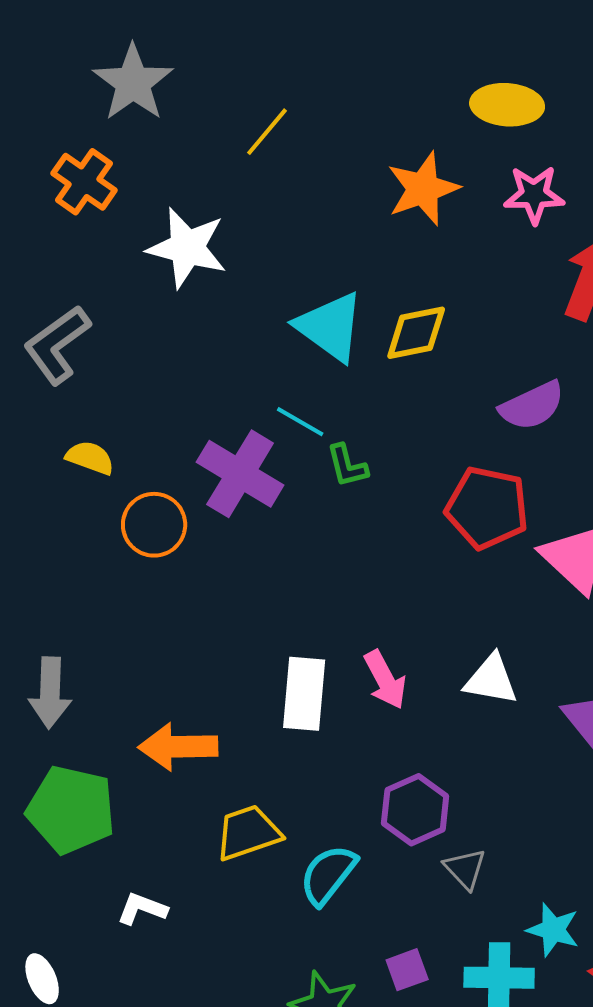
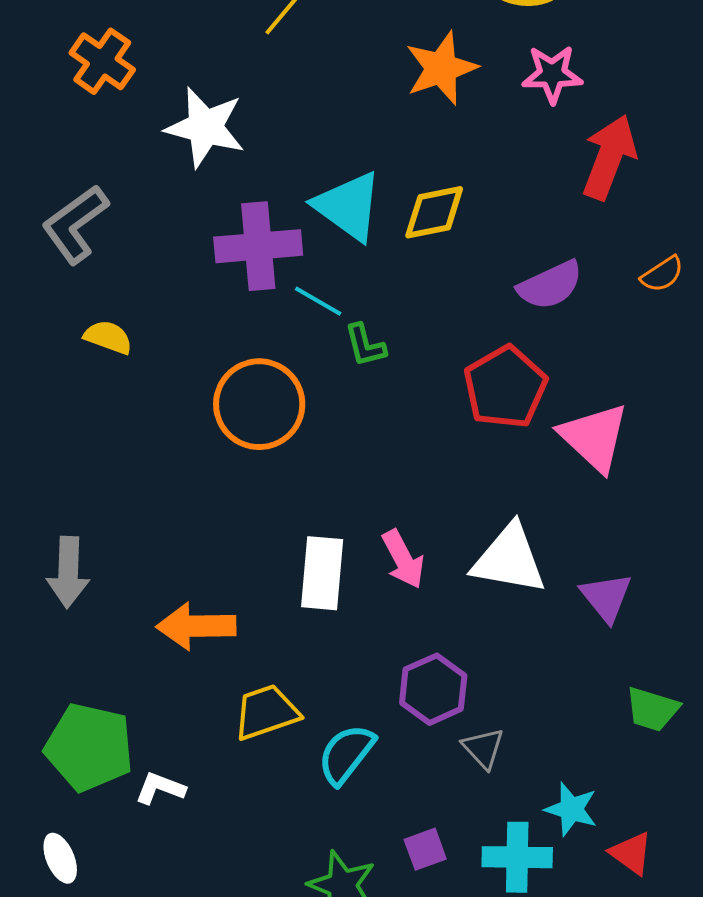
purple cross: (240, 474) -> (258, 246), moved, turned -36
red pentagon: (487, 508) -> (505, 387), turned 30
orange circle: (154, 525) -> (259, 404), moved, size x1.4
white triangle: (491, 680) -> (509, 559), size x1.4
green pentagon: (71, 810) -> (89, 747), moved

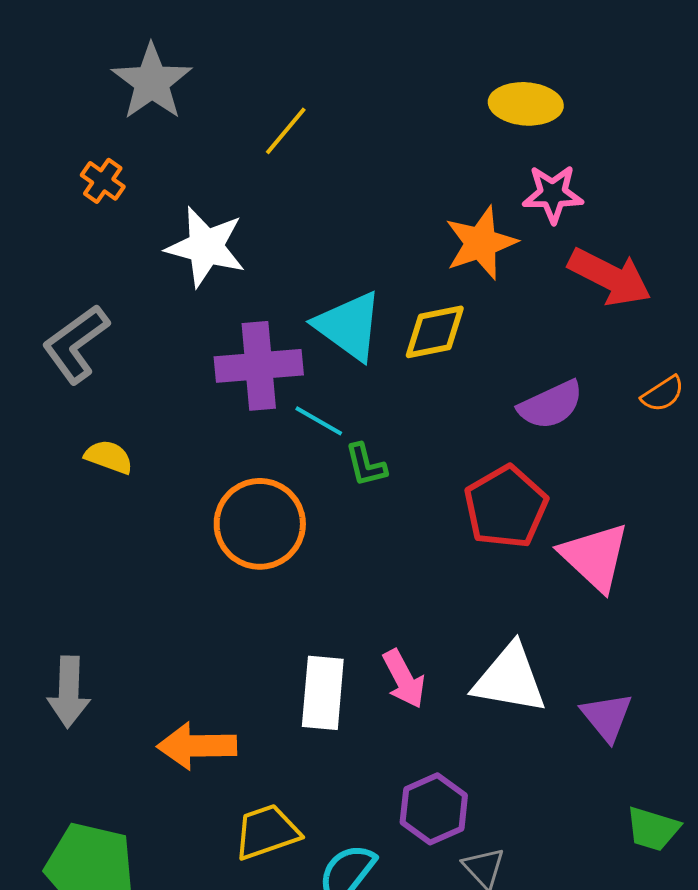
orange cross: (102, 61) -> (103, 181), size x0.7
orange star: (441, 68) -> (481, 243), moved
red arrow: (609, 157) -> (610, 277), turned 96

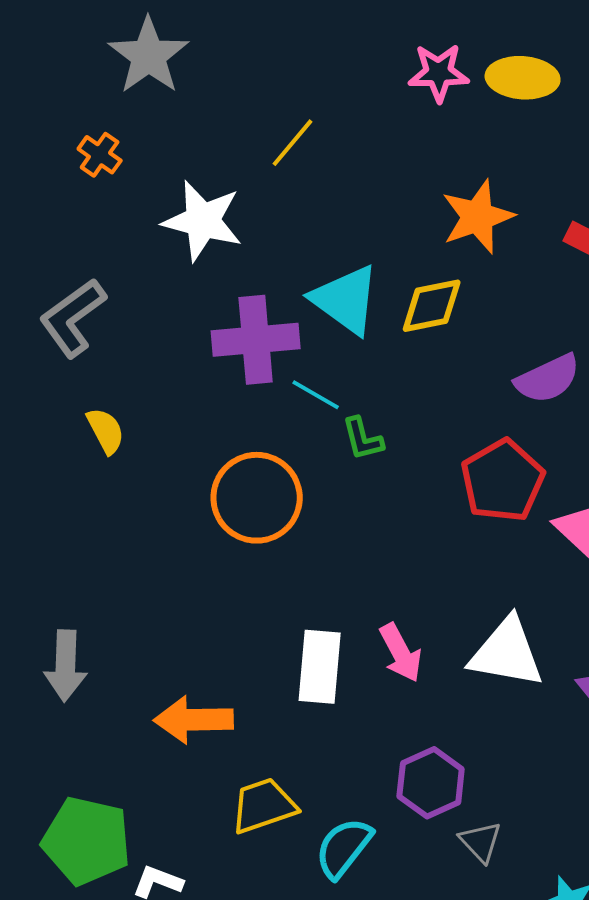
yellow line: (286, 131) -> (293, 143), moved
pink star: (553, 194) -> (439, 73), moved
yellow semicircle: (109, 457) -> (106, 431), turned 42

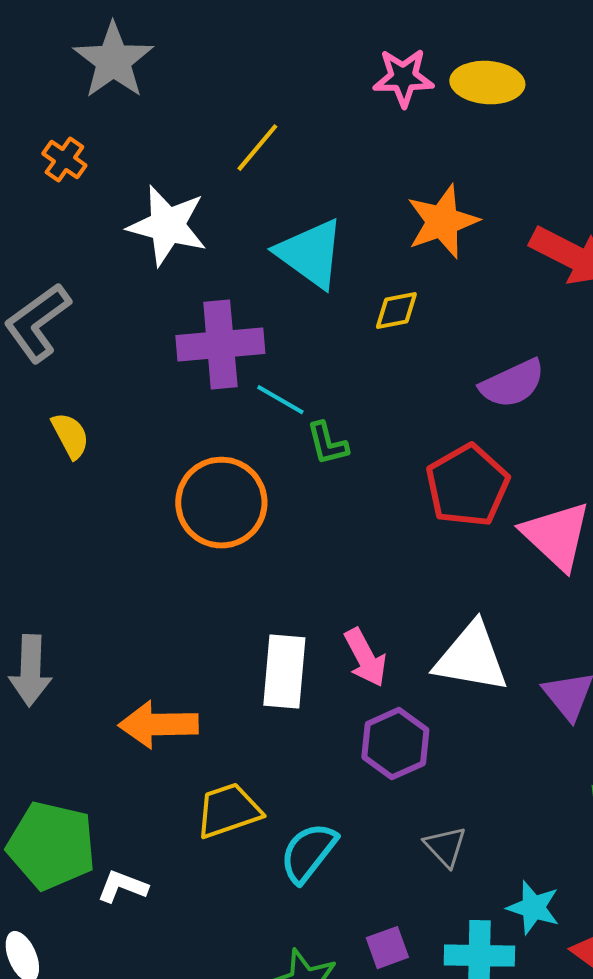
cyan triangle: (346, 300) -> (310, 254), moved
yellow diamond: (432, 306) -> (396, 311), size x0.7
purple hexagon: (431, 783) -> (395, 744), moved

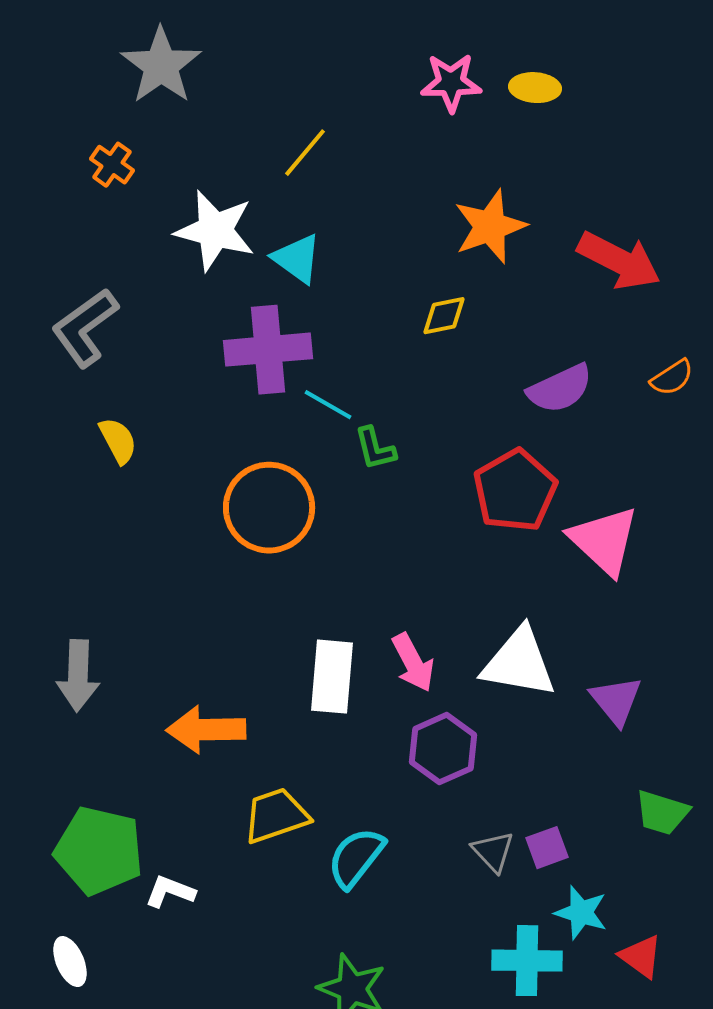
yellow ellipse: (487, 83) -> (535, 88), size x0.7
cyan triangle: (310, 254) -> (297, 259), moved, size x0.7
purple square: (387, 948) -> (547, 848), moved

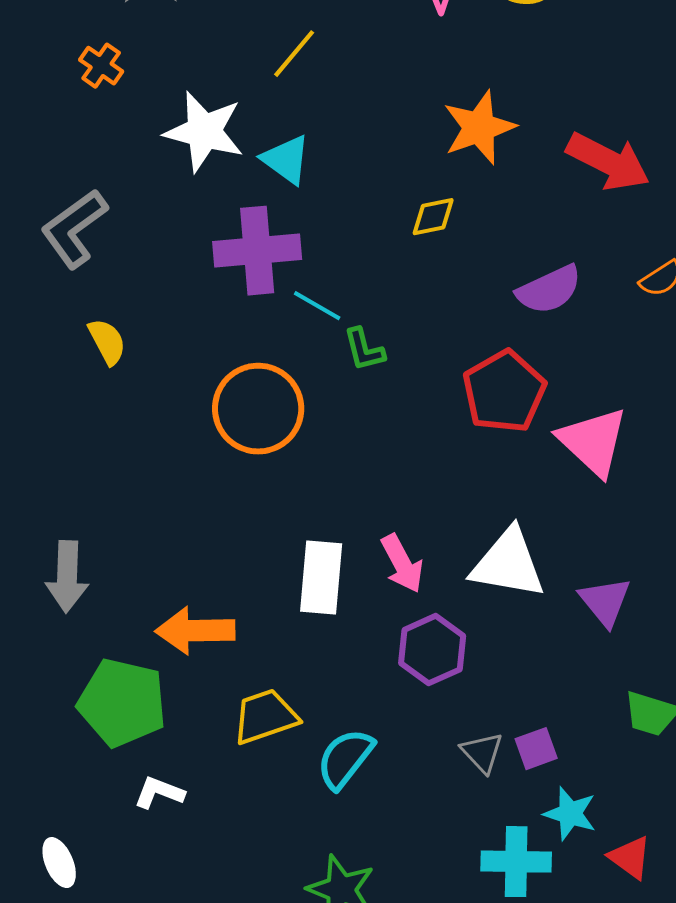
green pentagon: (99, 851) -> (122, 703), moved

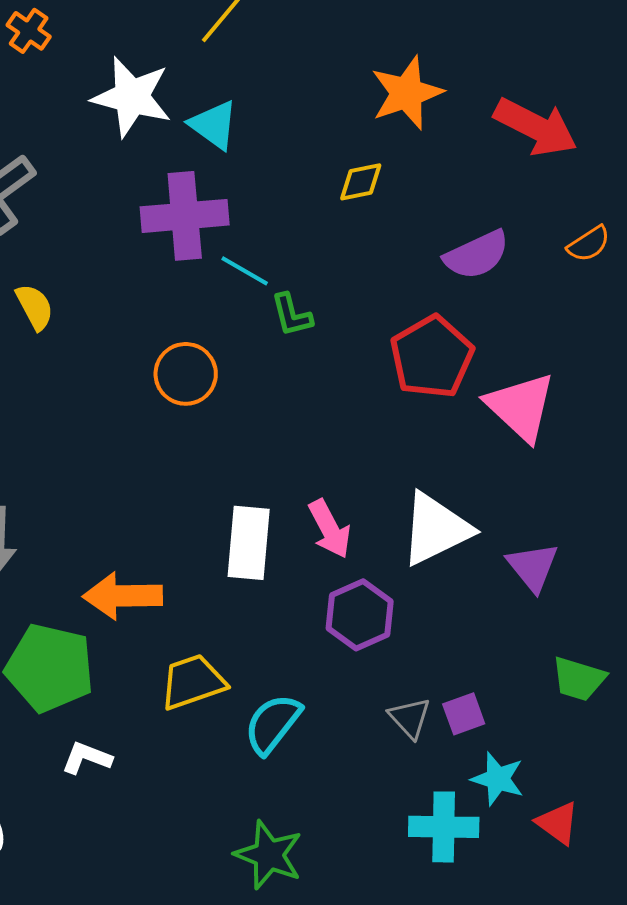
orange circle: (258, 409) -> (186, 374), size x0.7
white triangle: (508, 564) -> (436, 529), turned -36

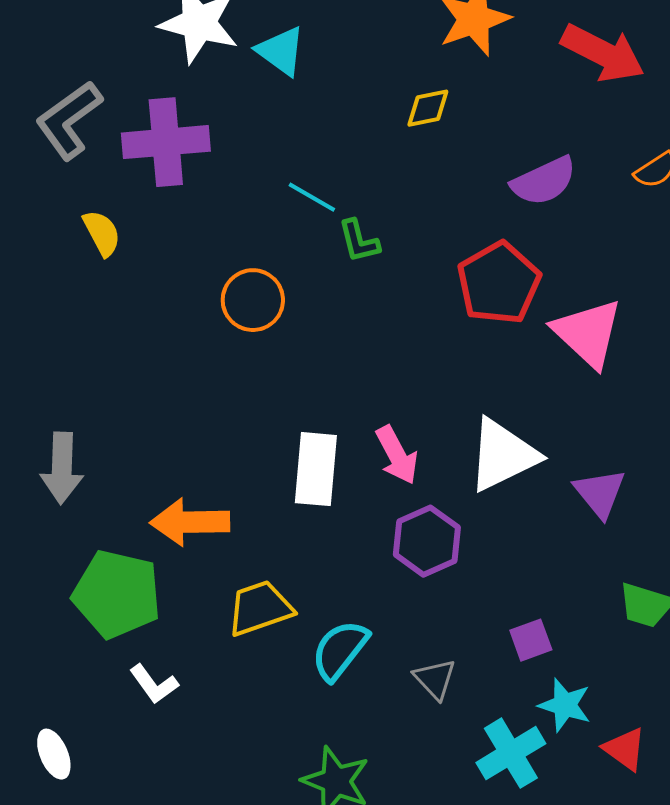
purple cross: (185, 216) -> (166, 142), moved
gray triangle: (410, 718) -> (435, 679), moved
white L-shape: (87, 758) -> (154, 684), turned -147
cyan cross: (444, 827) -> (511, 753), turned -32

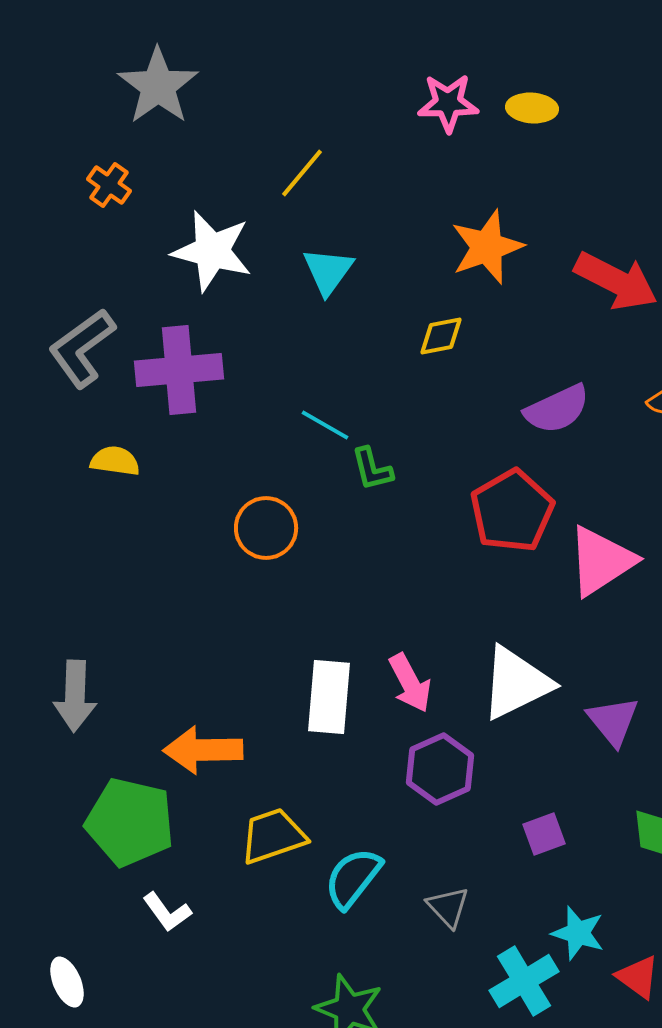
cyan triangle: (281, 51) -> (328, 271), moved, turned 30
yellow semicircle: (102, 233) -> (115, 461), turned -54
pink triangle: (588, 333) -> (601, 561), turned 44
purple square: (531, 640) -> (544, 834), moved

